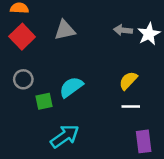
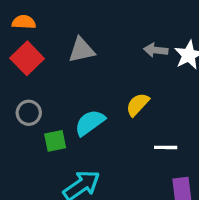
yellow semicircle: (128, 81) -> (138, 105), moved

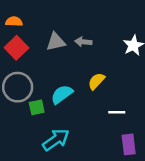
gray arrow: (156, 50) -> (83, 42), moved
gray circle: (29, 113) -> (18, 87), size x1.6

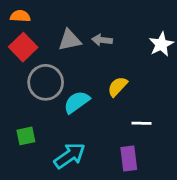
gray circle: (18, 87) -> (46, 82), moved
green square: (37, 107) -> (26, 136), moved
purple rectangle: (129, 144) -> (129, 159), moved

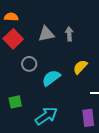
gray arrow: (102, 40) -> (69, 34), turned 80
gray circle: (46, 82) -> (29, 64), size x0.6

